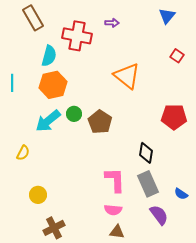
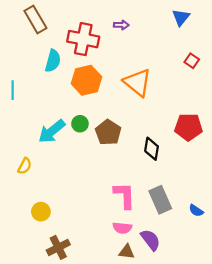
orange hexagon: (53, 85) -> (86, 80), moved
black diamond: (146, 153) -> (152, 149), moved
purple semicircle: (159, 215) -> (150, 240), moved

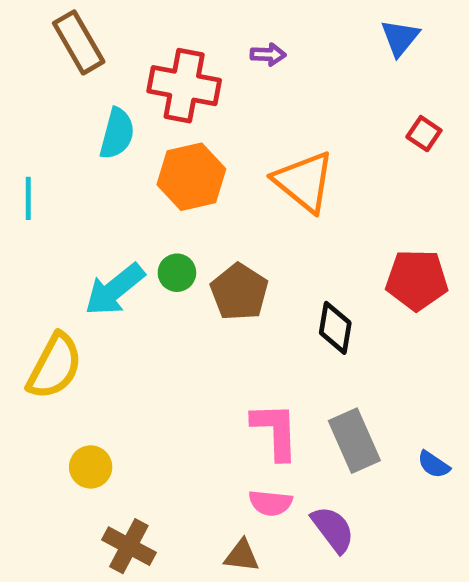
yellow semicircle: (25, 166) -> (55, 366), size x1.8
brown cross: (58, 247) -> (129, 546), turned -35
brown triangle: (127, 252) -> (242, 556), moved

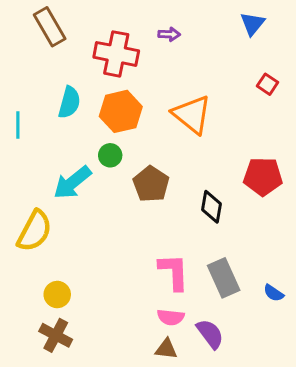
cyan semicircle: (117, 134) -> (69, 102), moved
green circle: (177, 273) -> (110, 155), moved
brown cross: (129, 546) -> (56, 335), moved
brown triangle: (242, 556) -> (166, 349), moved

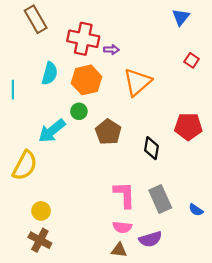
purple arrow: (169, 34) -> (111, 50), moved
orange triangle: (192, 114) -> (137, 82), turned 40
purple semicircle: (210, 334) -> (150, 239), turned 110

